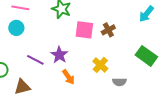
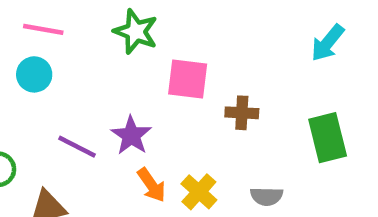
brown cross: (108, 30) -> (242, 113), moved, turned 32
green rectangle: (146, 56) -> (328, 138), turned 40
yellow cross: (100, 65) -> (199, 192), moved

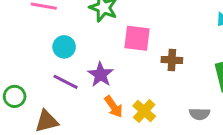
cyan circle: (34, 74) -> (64, 47), moved
gray semicircle: (267, 196) -> (200, 114), moved

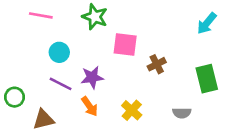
brown cross: (172, 60) -> (157, 64), turned -30
purple star: (101, 75) -> (92, 77), turned 30
orange arrow: (114, 107) -> (90, 106), moved

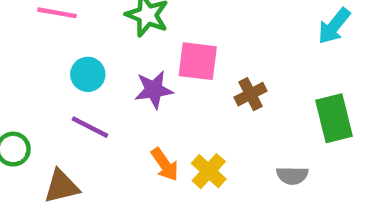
purple star: (92, 77) -> (154, 90), moved
orange arrow: (90, 106) -> (165, 164), moved

